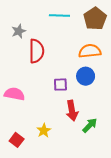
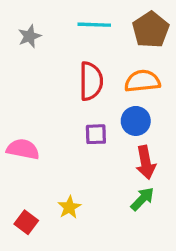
gray star: (19, 31) -> (30, 36), moved
red semicircle: (36, 51) -> (91, 81), moved
red arrow: (72, 111) -> (146, 162), moved

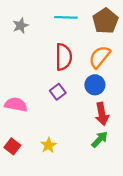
orange semicircle: (142, 81) -> (100, 57), turned -45
purple square: (96, 134) -> (58, 92), moved, turned -35
red square: (26, 222) -> (12, 146), moved

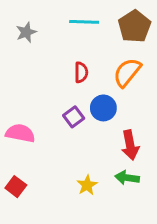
red semicircle: (64, 57) -> (81, 72), size x0.6
blue circle: (95, 85) -> (103, 108), moved
green arrow: (100, 139) -> (127, 178), turned -126
yellow star: (48, 145) -> (87, 185), moved

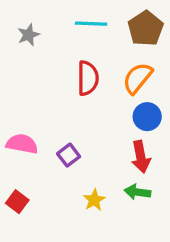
red semicircle: (81, 72) -> (88, 78), size x1.5
blue circle: (103, 108) -> (147, 117), moved
purple square: (74, 117) -> (69, 155), moved

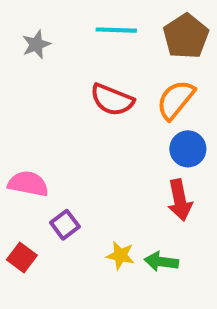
red semicircle: (88, 78) -> (112, 100), turned 112
purple square: (69, 155) -> (65, 225), moved
green arrow: (138, 192) -> (161, 262), moved
yellow star: (94, 200) -> (120, 255), turned -30

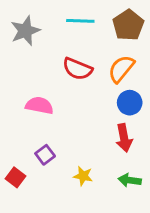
gray star: (36, 44) -> (25, 31), size x1.5
pink semicircle: (28, 184) -> (39, 105), moved
green arrow: (161, 262) -> (130, 180), moved

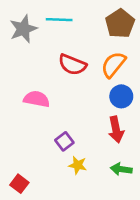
cyan line: (80, 21) -> (59, 20), moved
purple square: (45, 155) -> (64, 141), moved
red square: (15, 177) -> (19, 184), moved

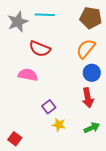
brown pentagon: (120, 24) -> (91, 18), turned -30
red semicircle: (72, 65) -> (40, 49), moved
green arrow: (121, 169) -> (92, 128), turned 147

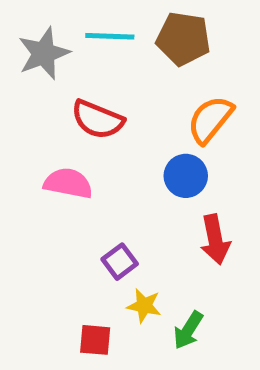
brown pentagon: (91, 18) -> (183, 39), moved
blue circle: (92, 73) -> (186, 176), moved
green arrow: (92, 128) -> (188, 330), moved, turned 147
red square: (15, 139) -> (95, 340), moved, turned -32

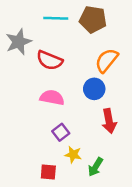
gray star: (44, 53) -> (19, 42), moved
pink semicircle: (68, 183) -> (52, 98), moved

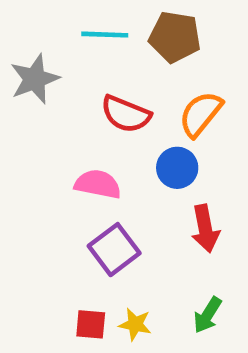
red semicircle: (50, 60) -> (126, 114), moved
purple square: (61, 132) -> (114, 250), size x1.5
yellow star: (73, 155) -> (135, 324), moved
green arrow: (95, 167) -> (208, 315), moved

